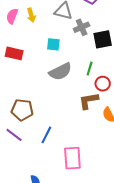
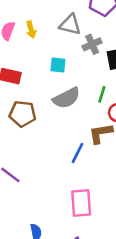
brown pentagon: (22, 110) -> (22, 114), moved
blue line: (46, 135) -> (77, 153), moved

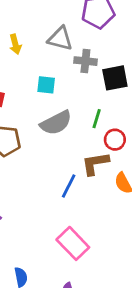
gray cross: (92, 44) -> (85, 61), turned 30
pink rectangle: (81, 203) -> (73, 243), turned -40

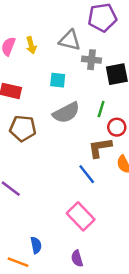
blue line: (69, 186) -> (87, 174), moved, turned -65

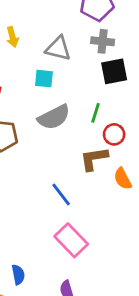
gray triangle: (70, 40) -> (58, 48), moved
gray cross: (91, 60) -> (103, 41), moved
blue line: (87, 174) -> (61, 194), moved

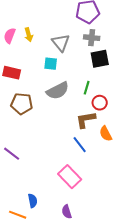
gray triangle: (58, 48) -> (61, 43), turned 36
blue line: (61, 194) -> (80, 145), moved

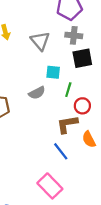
cyan square: (51, 64) -> (53, 72), moved
gray semicircle: (58, 91) -> (37, 93), size x0.7

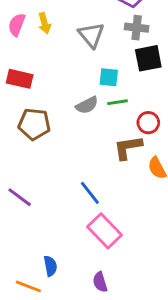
green line: (68, 90) -> (118, 102), moved, turned 64
blue line: (61, 151) -> (90, 193), moved

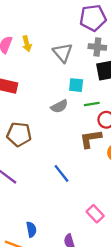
green line: (118, 102) -> (92, 104), moved
brown pentagon: (34, 124) -> (19, 134), moved
pink rectangle: (104, 231) -> (95, 214), moved, size x0.7

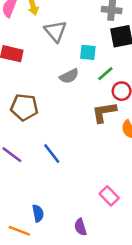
gray triangle: (63, 53) -> (55, 31), moved
green line: (92, 104) -> (105, 74), turned -32
blue line: (62, 173) -> (52, 153), moved

